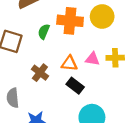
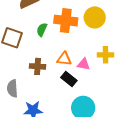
pink triangle: (93, 59) -> (84, 64), moved
brown cross: (40, 73) -> (38, 66), turned -35

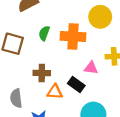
orange cross: (66, 21) -> (73, 36), moved
orange triangle: (64, 59) -> (55, 92), moved

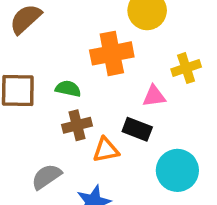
green semicircle: (44, 33) -> (68, 89), moved, turned 96
gray semicircle: (16, 98) -> (46, 177), turned 78

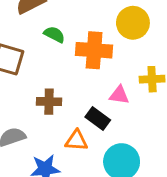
green semicircle: (68, 89) -> (54, 34), moved
orange triangle: (106, 150) -> (76, 141), moved

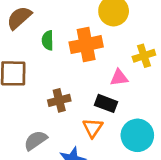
green semicircle: (54, 34) -> (48, 40), turned -102
orange triangle: (76, 141) -> (93, 128), turned -45

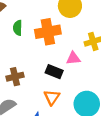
brown cross: (59, 100) -> (15, 77), moved
black rectangle: (106, 103) -> (54, 72), moved

